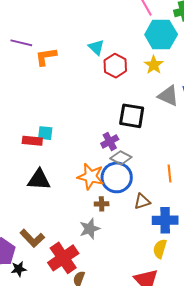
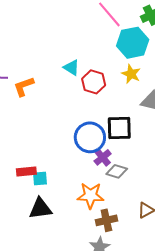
cyan square: (45, 133) -> (40, 178), moved
blue circle: (117, 177) -> (90, 137), moved
brown cross: (102, 204) -> (106, 220), size x1.5

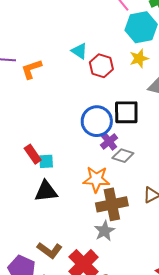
yellow star: (131, 74) -> (139, 58), turned 30
red rectangle: (26, 171) -> (33, 154), turned 60
brown cross: (106, 220) -> (112, 204), size x1.4

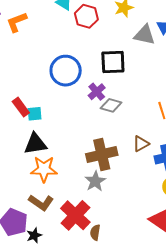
blue circle: (97, 121) -> (66, 71), moved
orange star: (96, 179) -> (44, 169), moved

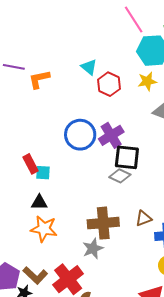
black square: (113, 62) -> (127, 157), moved
purple cross: (97, 92) -> (111, 135), moved, size x1.4
black triangle: (35, 144) -> (39, 202), size x0.7
brown L-shape: (41, 203) -> (35, 275), moved

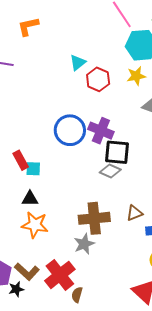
cyan triangle: (89, 67) -> (78, 63), turned 42
orange L-shape: (39, 79) -> (28, 26), moved
purple cross: (111, 135) -> (101, 131), turned -35

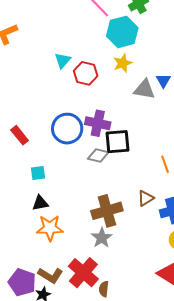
red rectangle: (21, 160) -> (20, 135), moved
gray diamond: (110, 171) -> (98, 155), moved

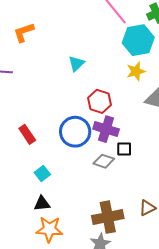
red hexagon: (86, 73) -> (100, 101), moved
black square: (117, 142) -> (124, 149), size x0.6
cyan square: (38, 173) -> (42, 174), turned -35

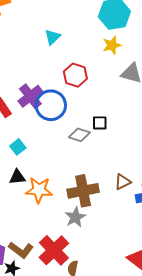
purple cross: (106, 129) -> (30, 96), moved, turned 35
orange star: (49, 229) -> (39, 190), moved

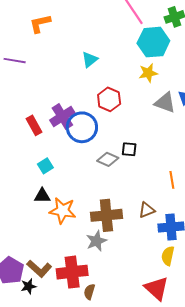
red cross: (54, 250) -> (72, 272), turned 32

